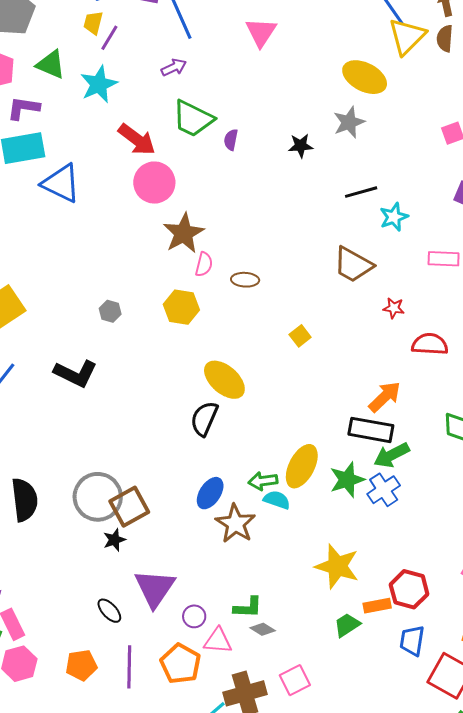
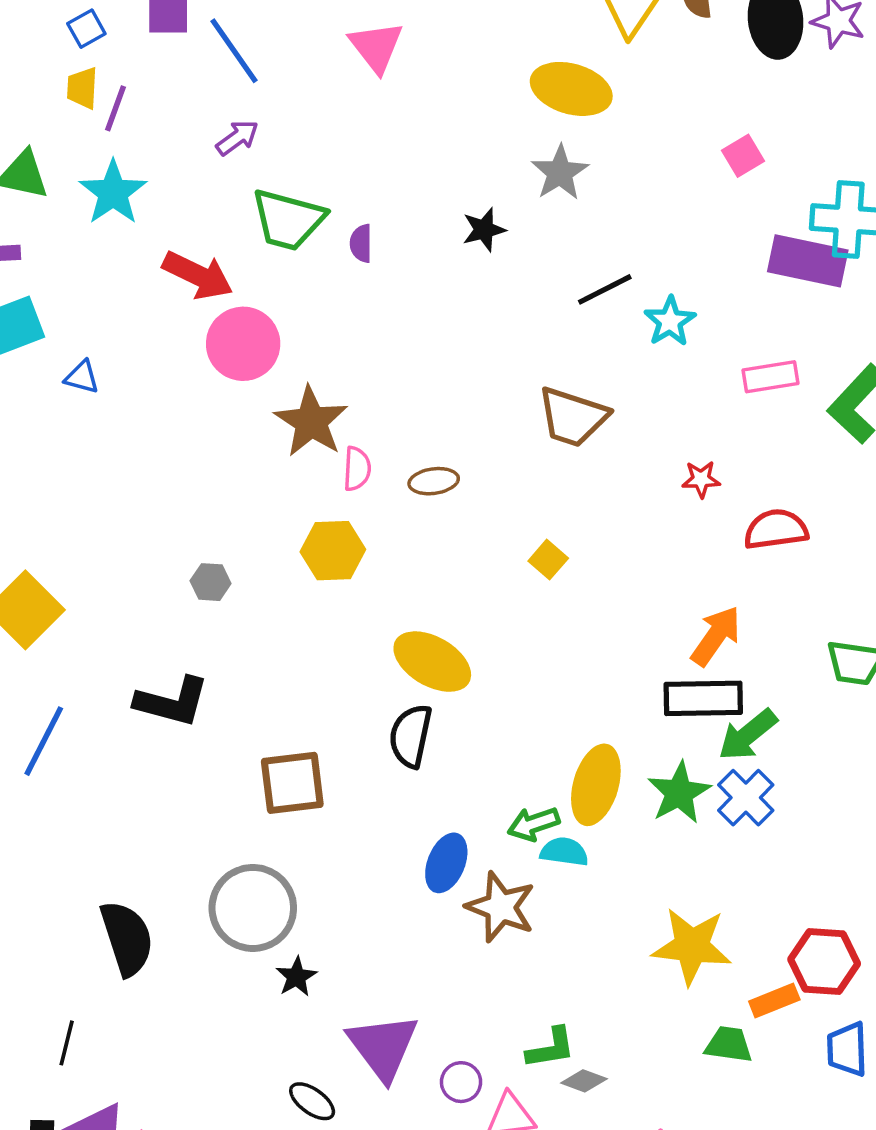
blue triangle: (61, 183) -> (82, 377), size x0.5
brown trapezoid: (353, 265) -> (573, 417), moved
brown square: (129, 507) -> (292, 783), moved, turned 33
green trapezoid: (347, 625) -> (729, 1044), turned 52

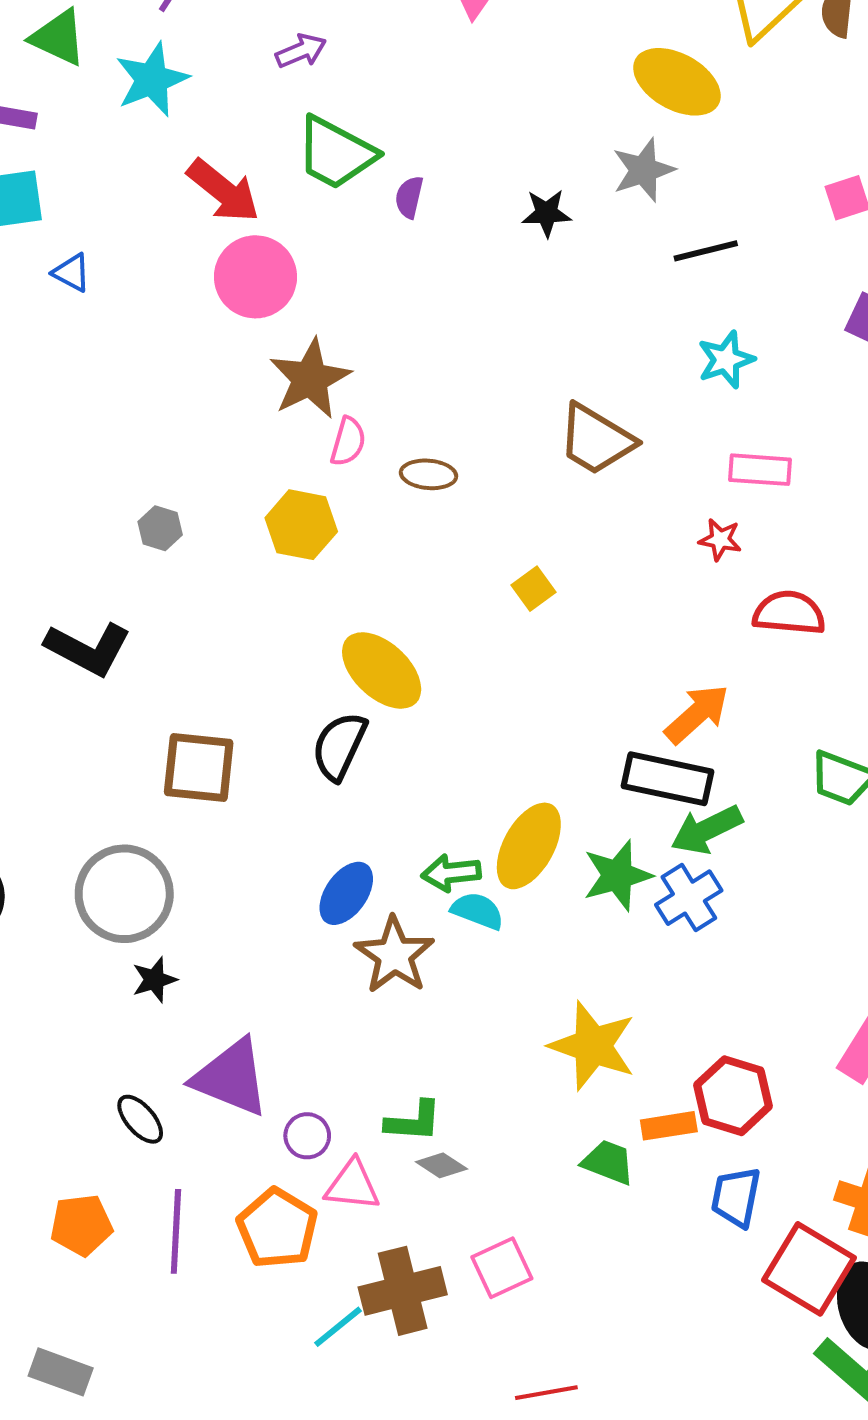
black line: (605, 289) -> (706, 251), moved
pink rectangle: (770, 377) -> (760, 470), moved
purple triangle: (383, 1047) -> (231, 1078), turned -44

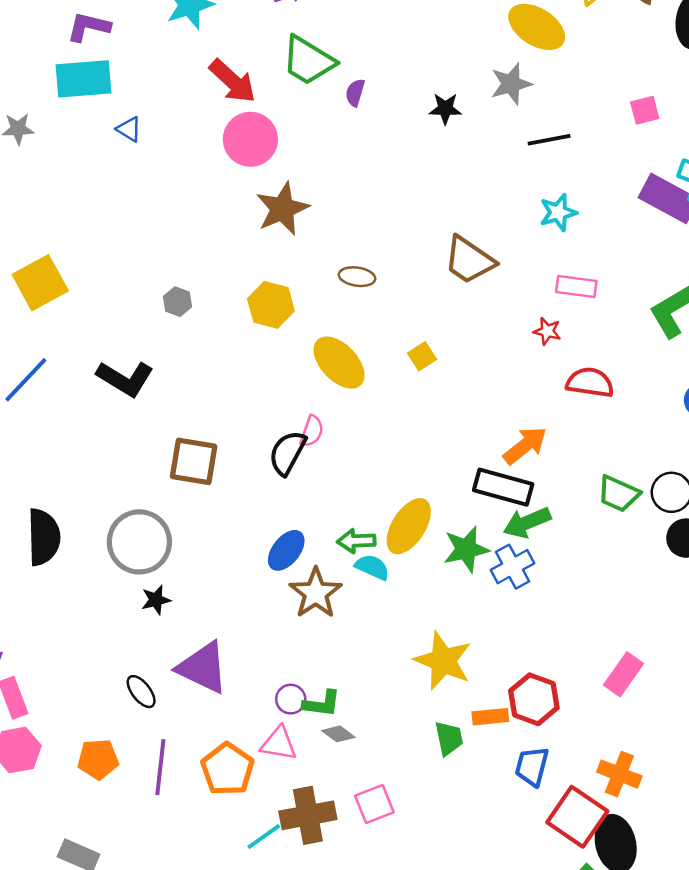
pink semicircle: (348, 442) -> (312, 431), moved
yellow ellipse: (382, 670) -> (339, 363), moved
purple circle: (307, 1136) -> (291, 699), moved
green trapezoid: (608, 1162) -> (449, 738), turned 54

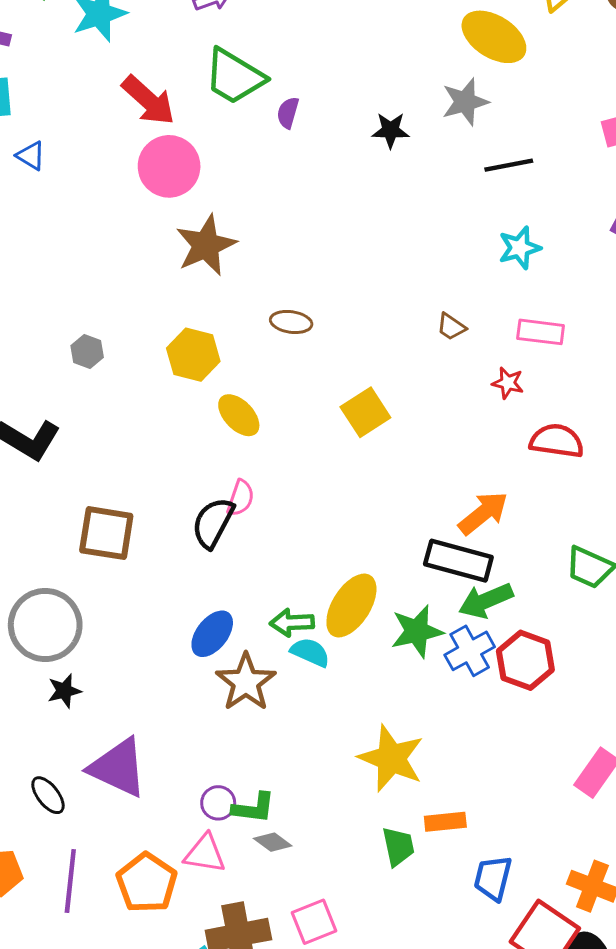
brown trapezoid: (469, 260) -> (451, 327), moved, size x0.5
yellow square: (422, 356) -> (365, 412), size x1.5
yellow ellipse: (339, 363) -> (239, 415), moved, size x0.7
red hexagon: (534, 699) -> (525, 660), moved

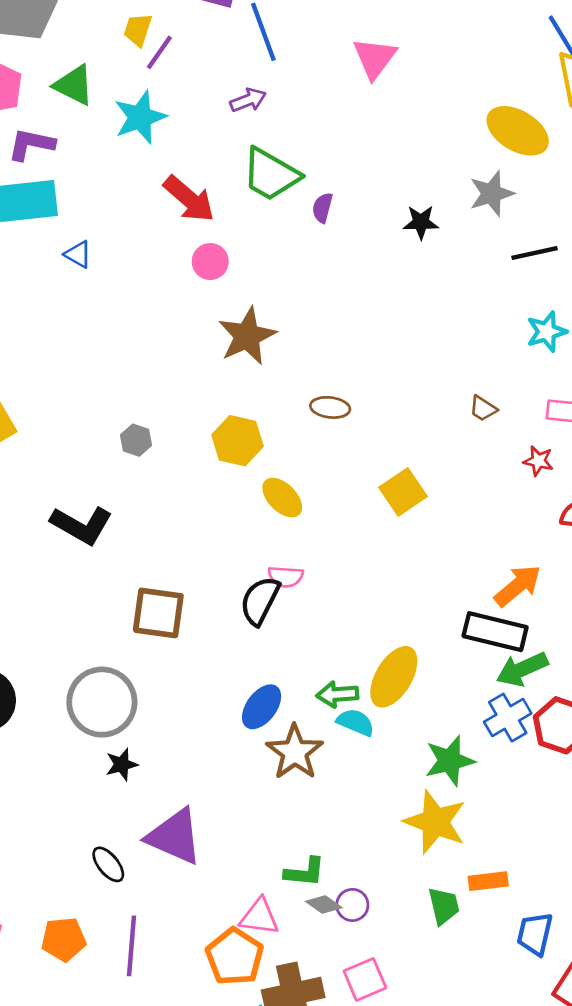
pink circle: (169, 166) -> (210, 262), size x0.6
pink semicircle: (241, 498) -> (286, 577), turned 76
green star: (417, 631) -> (450, 761), moved
purple circle: (218, 803) -> (352, 905), moved
orange pentagon: (147, 883) -> (235, 957), moved

